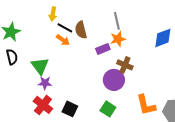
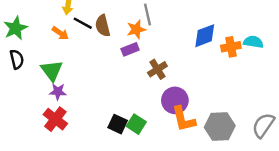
orange star: (118, 39) -> (136, 29), moved
orange arrow: (63, 40) -> (60, 33), moved
brown cross: (125, 65) -> (157, 69), turned 35
purple circle: (114, 80) -> (175, 100), moved
black square: (70, 109) -> (118, 124), moved

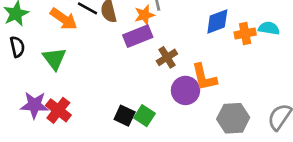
orange arrow: (60, 33) -> (64, 19), size x1.5
purple rectangle: (130, 49) -> (138, 36), size x1.5
purple star: (58, 92) -> (35, 105), moved, size x1.5
orange L-shape: (184, 119) -> (204, 77), moved

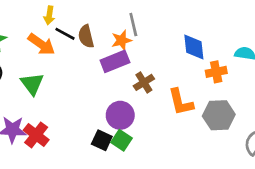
blue diamond: (217, 22) -> (194, 47), turned -76
orange cross: (245, 34) -> (216, 72), moved
purple circle: (185, 90) -> (120, 115), moved
gray hexagon: (233, 118) -> (219, 115), moved

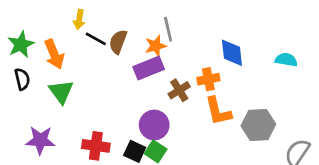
brown semicircle: (86, 36) -> (118, 42), turned 35
orange arrow: (41, 44) -> (54, 54), moved, turned 32
orange cross: (216, 72) -> (208, 79), moved
red cross: (36, 135) -> (96, 146), moved, turned -30

